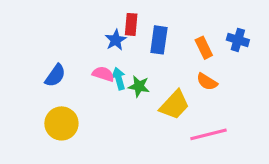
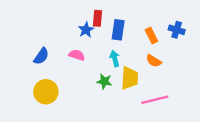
cyan arrow: (119, 79) -> (115, 58), moved
green star: (139, 86) -> (104, 81), moved
yellow trapezoid: (174, 105) -> (130, 78), turned -40

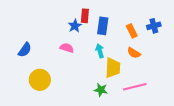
blue cross: (177, 30) -> (154, 26), turned -32
blue semicircle: (41, 56) -> (25, 50), moved
green star: (104, 81) -> (101, 90), moved

